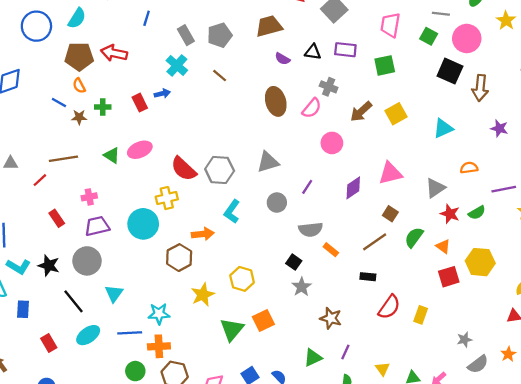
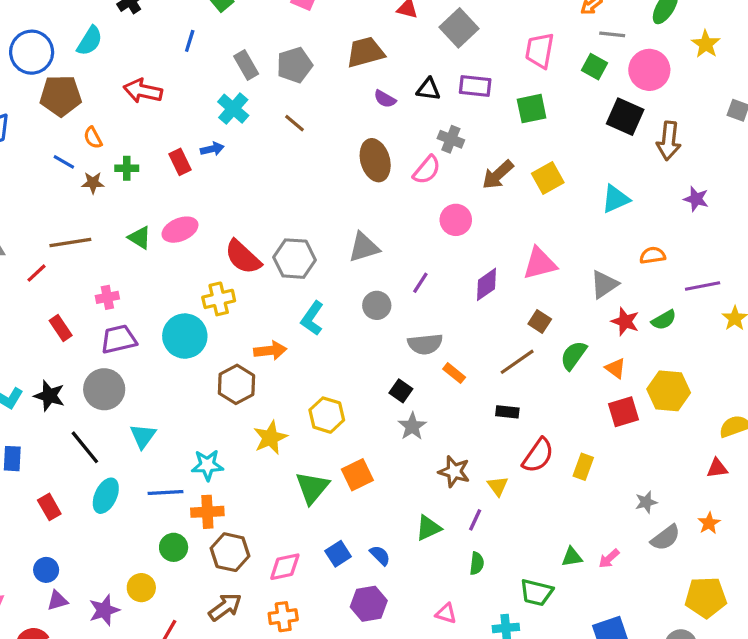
brown pentagon: (79, 56) -> (61, 96), moved
cyan ellipse: (88, 335) -> (106, 496), turned -30
yellow triangle: (382, 369) -> (498, 486), moved

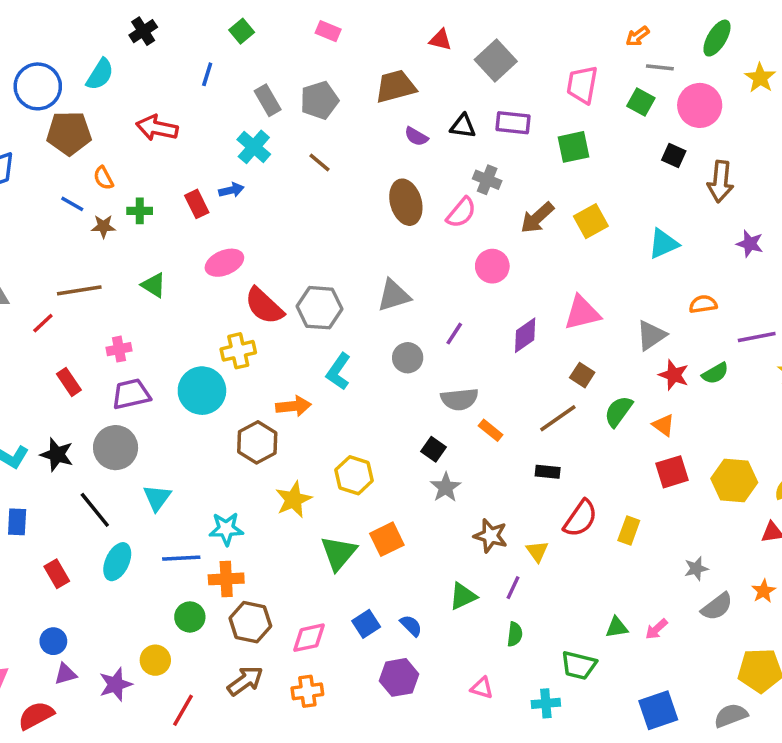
black square: (625, 117) -> (674, 156), size x0.6
pink ellipse: (180, 230) -> (224, 263), moved
yellow hexagon: (669, 391) -> (734, 480), moved

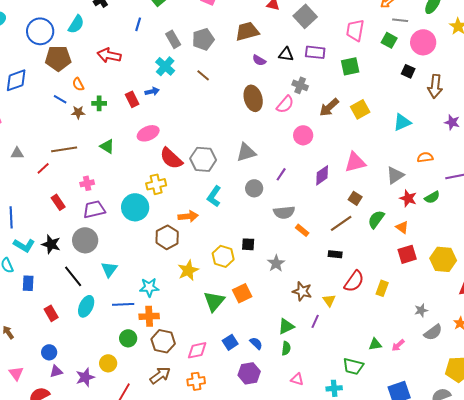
black square: (434, 449) -> (248, 244), moved, turned -32
green semicircle: (515, 634) -> (286, 348), moved

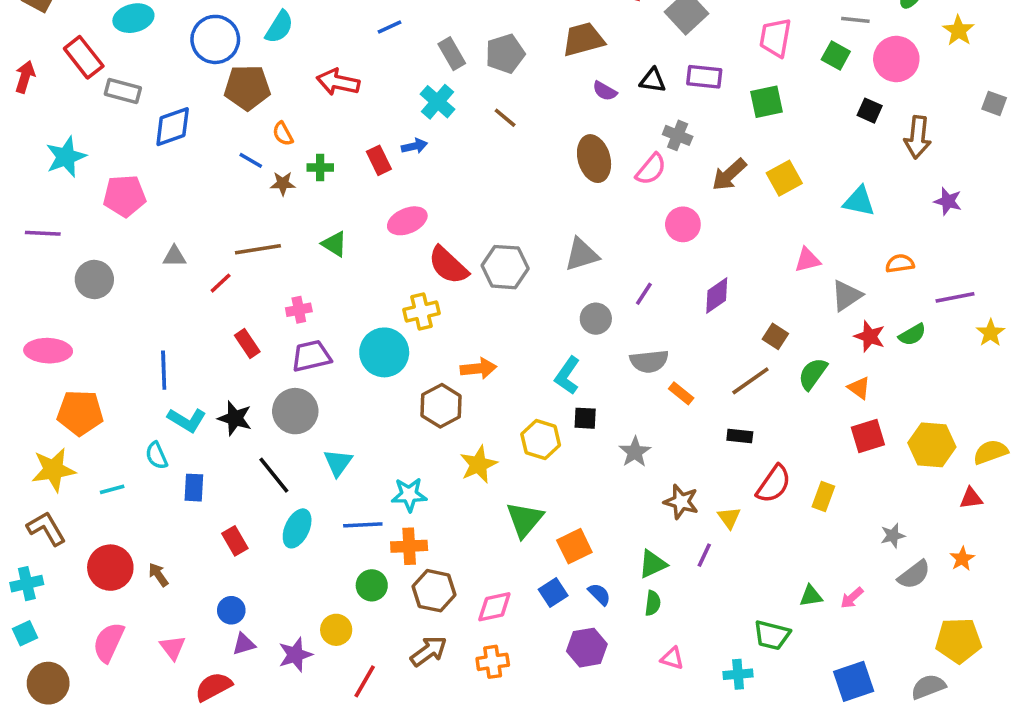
blue line: (138, 24) -> (390, 27), turned 48
cyan triangle: (402, 122) -> (859, 201), turned 36
pink triangle: (355, 162) -> (807, 260), moved, size x0.7
cyan L-shape: (214, 196) -> (567, 376), moved
orange square: (242, 293) -> (574, 546), moved

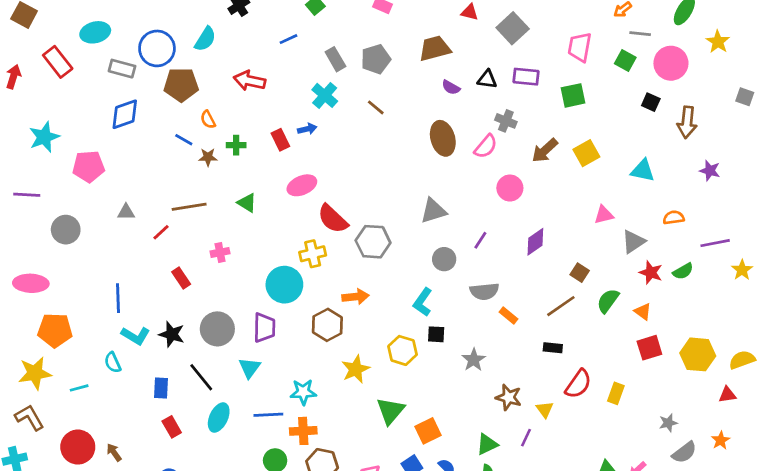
gray rectangle: (123, 91) -> (122, 69), moved
gray hexagon: (505, 267) -> (373, 242), moved
purple trapezoid: (311, 356) -> (264, 328), moved, turned 104
blue rectangle: (194, 488) -> (161, 388), moved

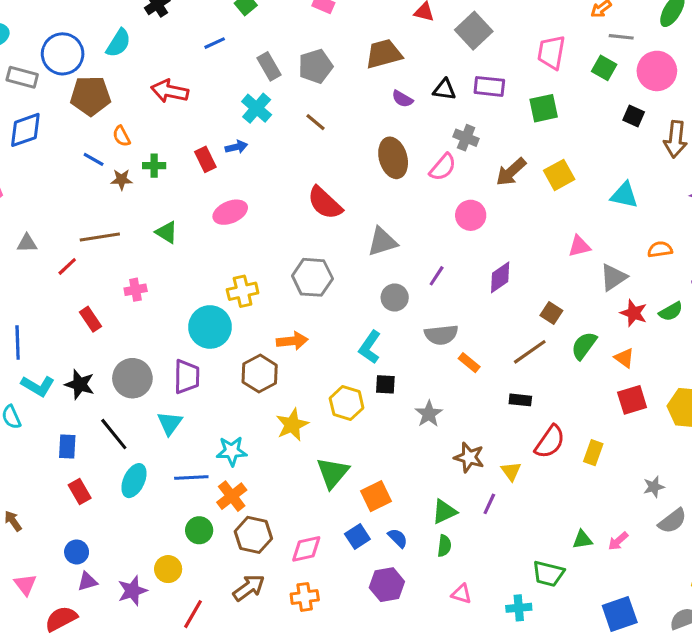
red semicircle: (333, 219) -> (325, 203), moved
orange cross: (303, 431) -> (232, 496), turned -35

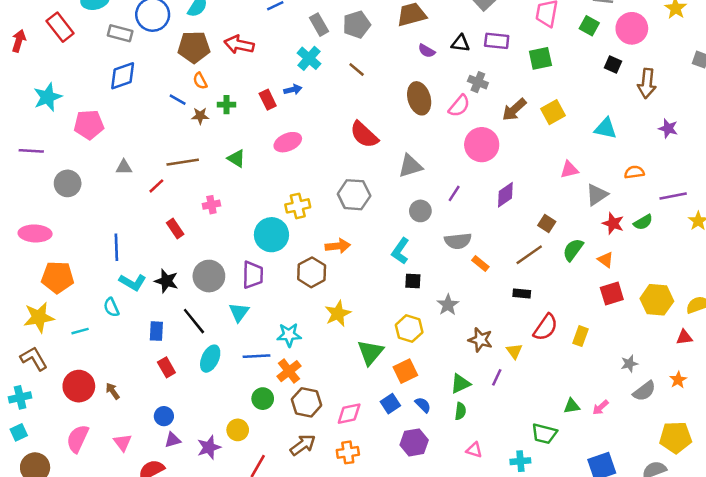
brown pentagon: (91, 96) -> (194, 47), moved
pink circle: (471, 215) -> (482, 145), size x1.4
yellow hexagon: (347, 403) -> (409, 329), moved

